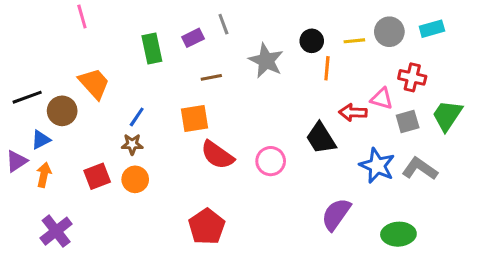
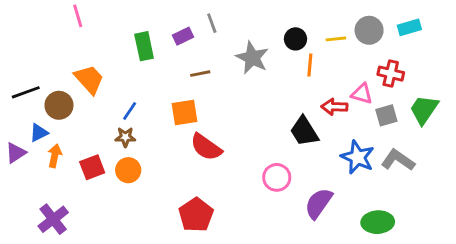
pink circle: (271, 161) -> (277, 177), moved
orange arrow: (44, 175) -> (55, 156), moved

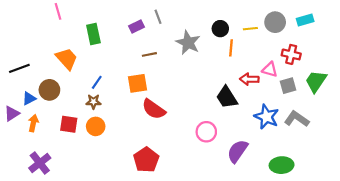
green rectangle: (144, 46) -> (93, 34), moved
brown circle: (59, 105) -> (49, 90), moved
orange arrow: (55, 156) -> (33, 123), moved
red square: (92, 167) -> (69, 124), turned 30

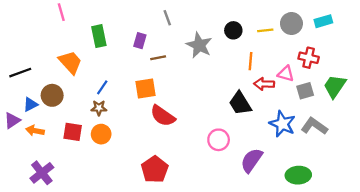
purple rectangle: (136, 26) -> (140, 41), moved, turned -48
orange line: (231, 48) -> (250, 61), moved
orange arrow: (33, 123) -> (35, 131), turned -91

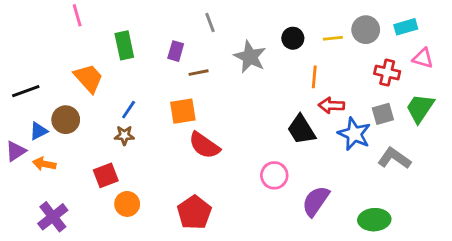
pink triangle: (286, 74) -> (423, 58), moved
blue star: (282, 124) -> (354, 134), moved
red square: (73, 132) -> (106, 175), moved, turned -30
orange circle: (101, 134) -> (127, 204), moved

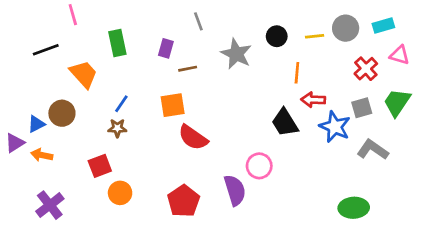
red cross: (387, 73) -> (366, 69), turned 35
black line: (26, 91) -> (46, 50), moved
purple semicircle: (316, 201) -> (235, 190), moved, turned 128

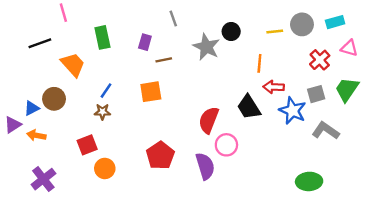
black circle: (277, 36) -> (231, 31), moved
red semicircle: (193, 138) -> (209, 120), moved, turned 76
red pentagon: (184, 201) -> (160, 155), moved

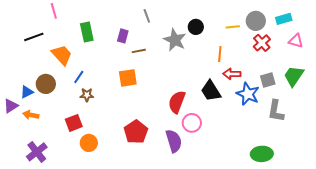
red cross: (320, 60) -> (262, 43), moved
blue line: (106, 91) -> (79, 77), moved
gray L-shape: (326, 131) -> (276, 111), turned -115

